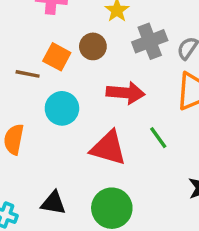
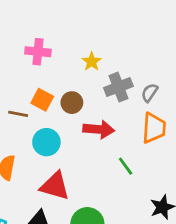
brown circle: (93, 46) -> (72, 103), moved
red triangle: (108, 148) -> (55, 186), moved

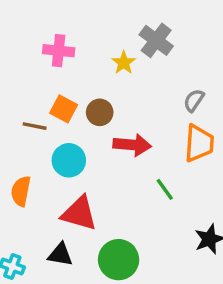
gray cross: (118, 87) -> (156, 40), moved, turned -32

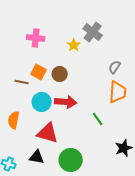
red arrow: (132, 145) -> (66, 102), moved

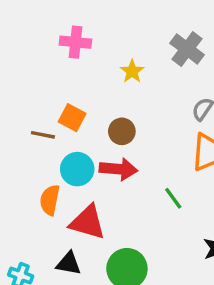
gray cross: (93, 32) -> (187, 49), moved
pink cross: (36, 38) -> (75, 42), moved
brown circle: (60, 74) -> (122, 131), moved
orange semicircle: (14, 120) -> (50, 200), moved

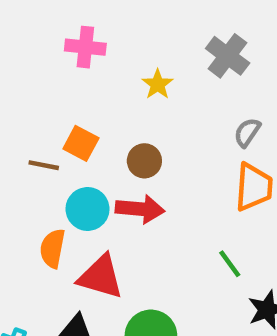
green line: (173, 198) -> (230, 264), moved

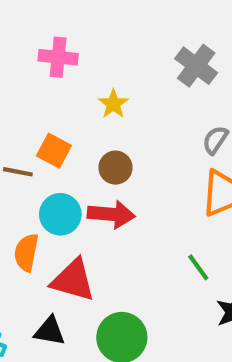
yellow star: (158, 84) -> (113, 104), moved

